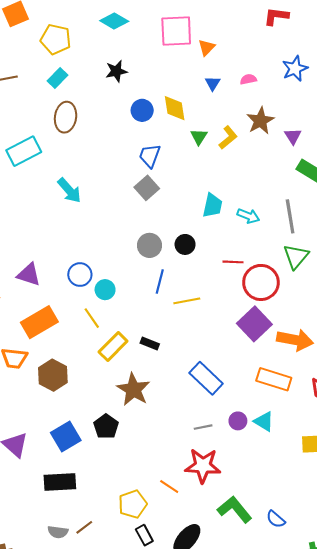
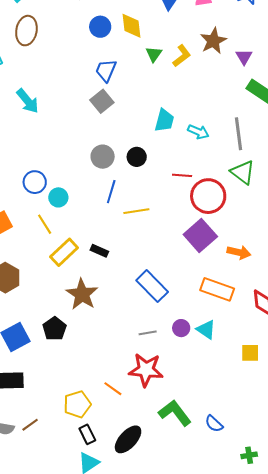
green triangle: (296, 256) -> (243, 172), turned -36
orange arrow: (295, 340) -> (239, 252), size x0.7

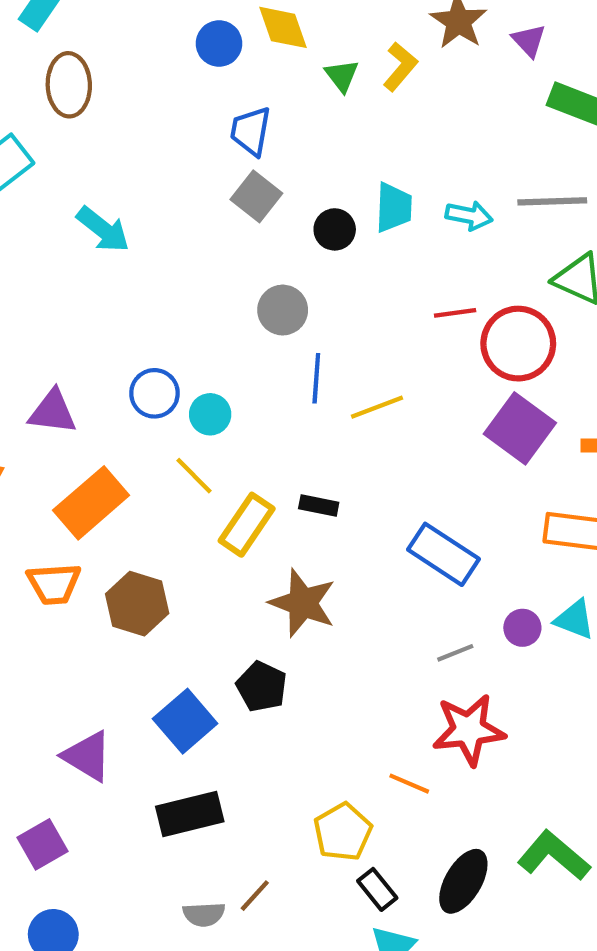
gray line: (238, 134) -> (552, 201), turned -72
black circle: (137, 157) -> (335, 229), moved
green L-shape: (175, 413) -> (554, 856), moved

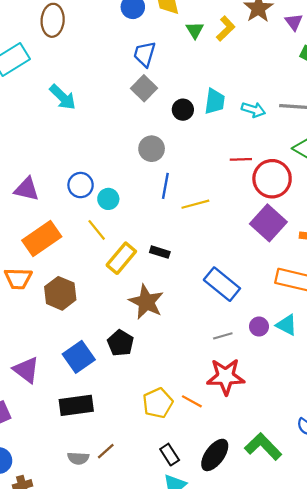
yellow pentagon: (343, 832) -> (158, 403), moved

